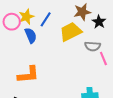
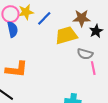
blue semicircle: (31, 35) -> (13, 29), moved

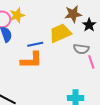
blue line: (44, 18) -> (35, 44), moved, turned 42
orange L-shape: (17, 69) -> (31, 60), moved

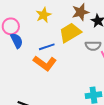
yellow star: (17, 15) -> (44, 15), moved
orange L-shape: (31, 60) -> (45, 63), turned 45

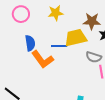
blue semicircle: (17, 41) -> (30, 43), moved
blue line: (47, 47) -> (59, 46), moved

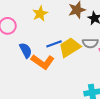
yellow trapezoid: (76, 38) -> (70, 47), moved

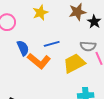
yellow trapezoid: (70, 47) -> (74, 63), moved

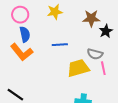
blue semicircle: (23, 48) -> (25, 34), moved
orange L-shape: (39, 61) -> (22, 52), moved

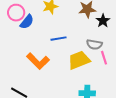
blue semicircle: (25, 34) -> (27, 22), moved, turned 56
orange L-shape: (22, 52) -> (38, 61), moved

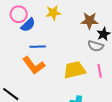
blue line: (58, 39) -> (38, 47), moved
gray semicircle: (94, 44) -> (96, 46), moved

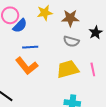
brown star: (90, 21) -> (70, 18), moved
gray semicircle: (96, 46) -> (71, 41), moved

